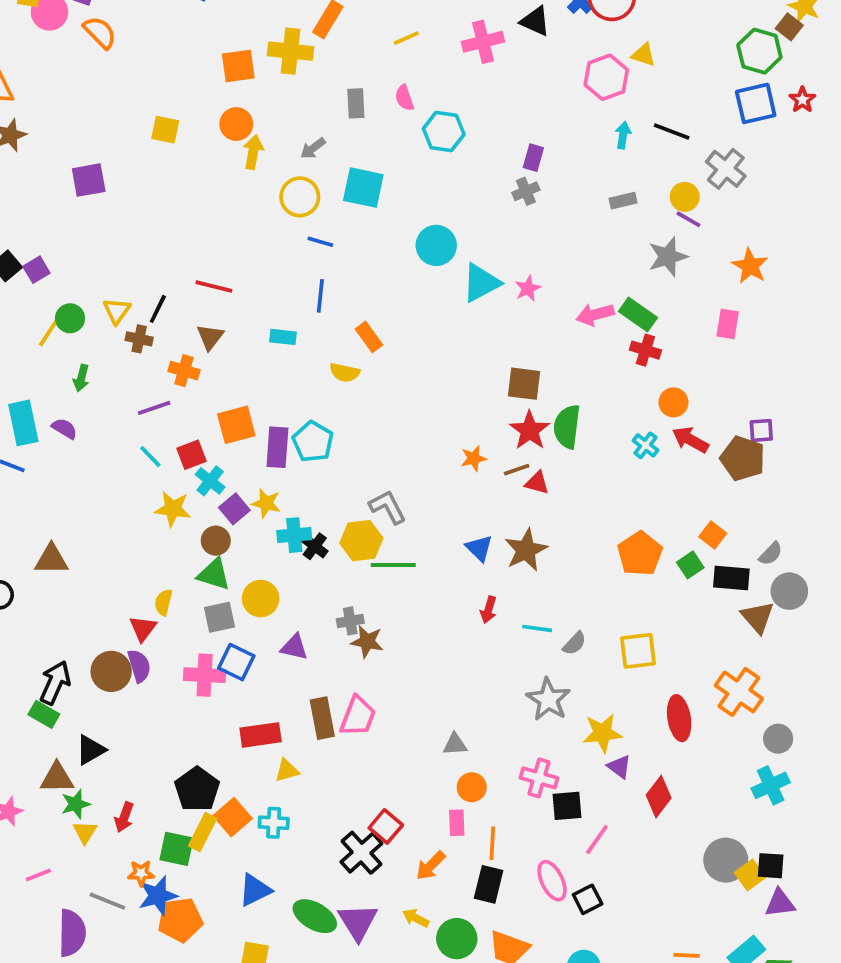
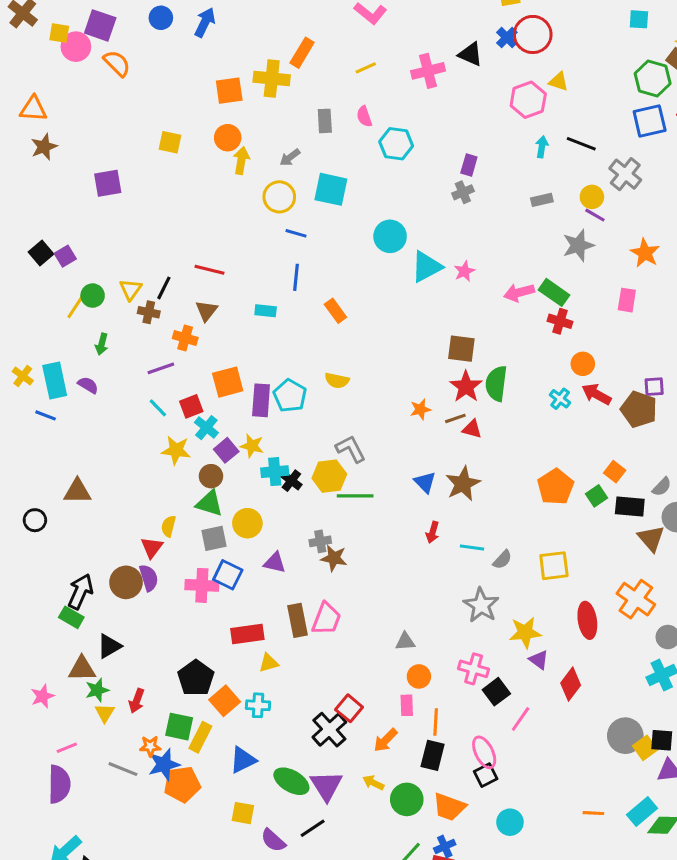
yellow semicircle: (345, 372) -> (337, 381), moved
black square: (567, 806) -> (496, 692), turned -32
yellow rectangle: (203, 832) -> (200, 737), moved
black square: (588, 899) -> (486, 775), moved
purple semicircle: (72, 933) -> (59, 784), moved

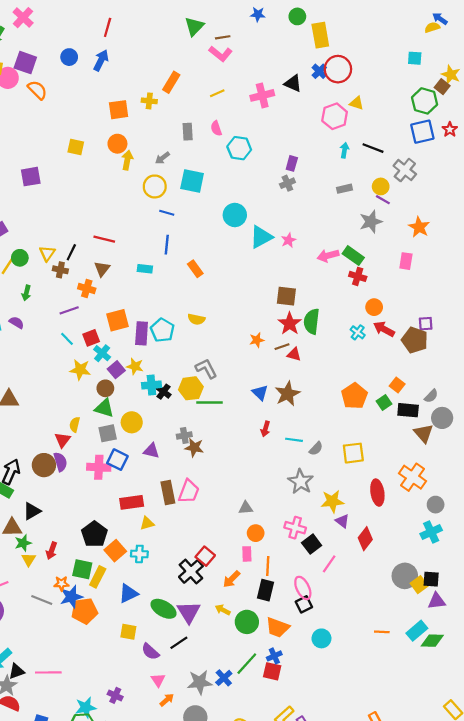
yellow cross: (272, 79) -> (149, 101), size x0.6

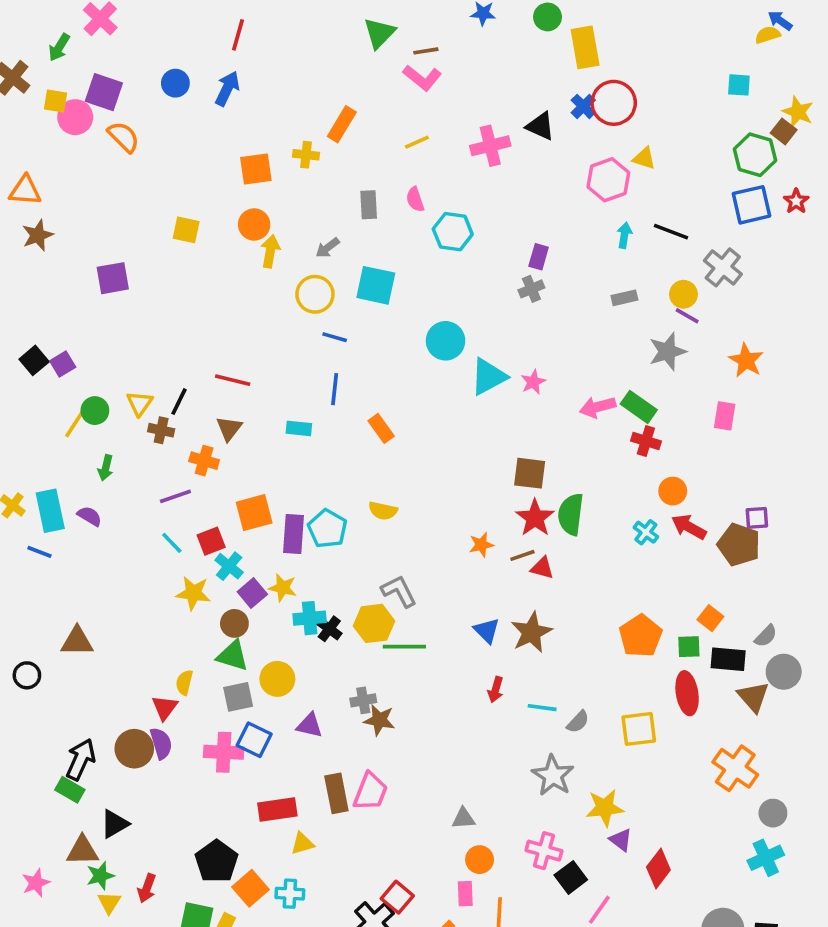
green square: (384, 403) -> (689, 647), turned 32
red ellipse: (377, 493) -> (687, 693), moved

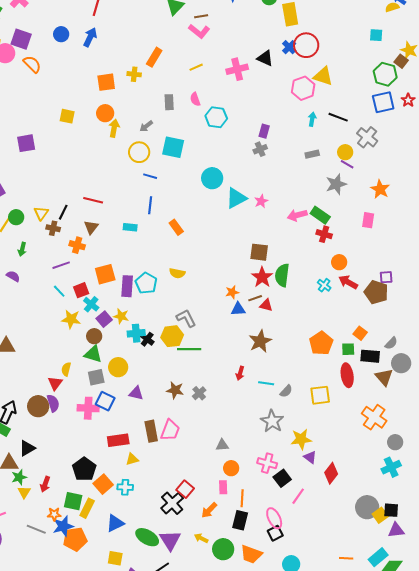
yellow triangle: (644, 158) -> (323, 76), size x1.5
blue triangle: (487, 631) -> (238, 309), moved, turned -49
gray cross: (363, 700) -> (199, 393), moved, turned -32

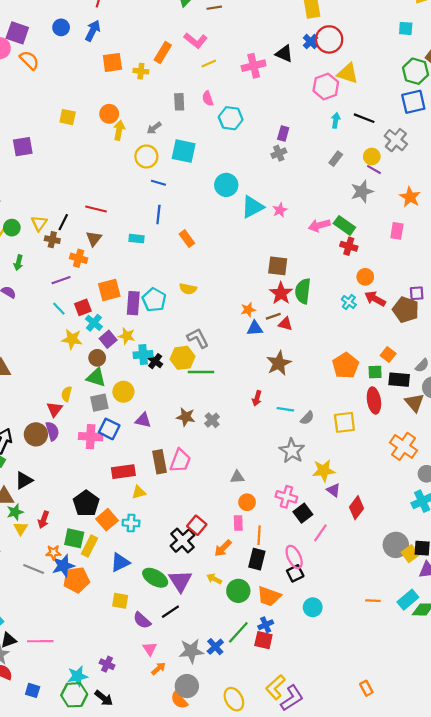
pink L-shape: (199, 31) -> (196, 41), moved
orange square: (106, 82) -> (112, 62), moved
gray rectangle: (312, 154) -> (336, 159), turned -40

